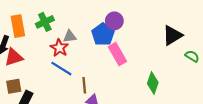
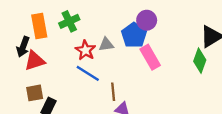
gray triangle: (70, 36) -> (106, 44), moved
green diamond: (153, 83) -> (200, 61), moved

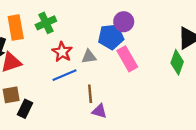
blue pentagon: (134, 35) -> (111, 37), turned 30
gray triangle: (106, 44) -> (89, 57), moved
blue line: (88, 73) -> (65, 75), turned -55

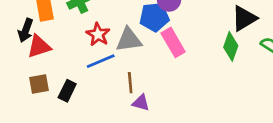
gray triangle: (89, 57) -> (129, 40), size x1.5
black rectangle: (25, 109) -> (67, 91), moved

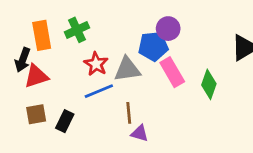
green diamond: (231, 46) -> (209, 84), moved

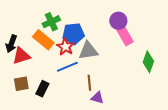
orange rectangle: (42, 35) -> (43, 40), moved, turned -40
blue pentagon: (153, 46) -> (73, 34), moved
pink rectangle: (172, 72) -> (124, 35), moved

